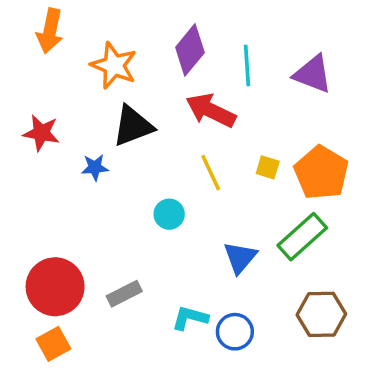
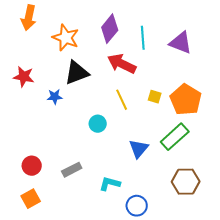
red circle: (55, 287) -> (32, 166), size x0.6
blue circle: (235, 332) -> (137, 206), moved

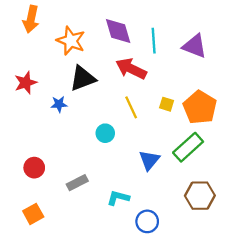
purple diamond: (110, 29) -> (118, 31), turned -56
red star: (24, 77) -> (26, 83), turned -30
red circle: (32, 166) -> (34, 168), moved

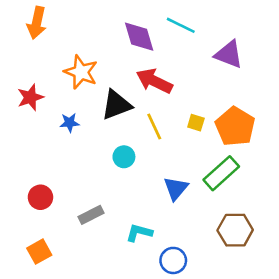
orange star: (71, 41) -> (81, 72), moved
cyan line: (154, 41) -> (181, 25), moved, turned -60
black triangle: (83, 78) -> (116, 105), moved

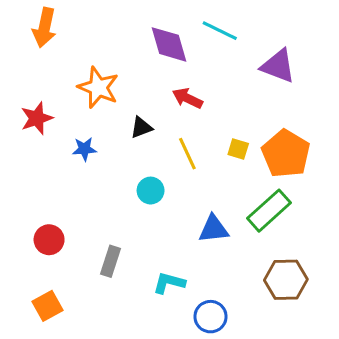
red arrow: (154, 81) -> (187, 98), size x0.7
black triangle: (116, 105) -> (141, 127), size x0.6
blue triangle: (176, 188) -> (214, 229), turned 44
gray rectangle: (91, 215) -> (111, 261), turned -45

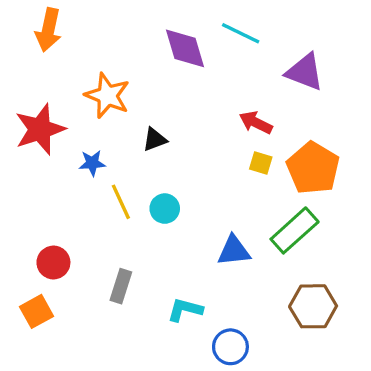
red arrow: (187, 98) -> (256, 123), moved
red star: (37, 118) -> (40, 129), size x1.4
yellow line: (187, 154) -> (121, 202), moved
orange square: (48, 306) -> (37, 311), moved

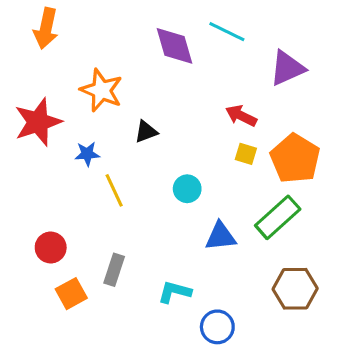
purple triangle: (305, 72) -> (287, 68), turned -45
cyan circle: (165, 209) -> (187, 189), moved
orange square: (37, 311) -> (71, 294), moved

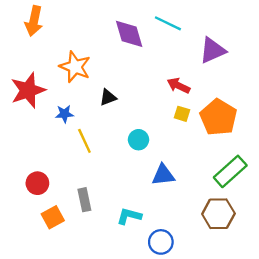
green rectangle: (278, 217) -> (230, 171), moved
gray rectangle: (114, 270) -> (84, 200), turned -30

